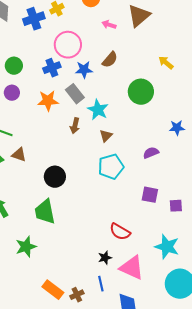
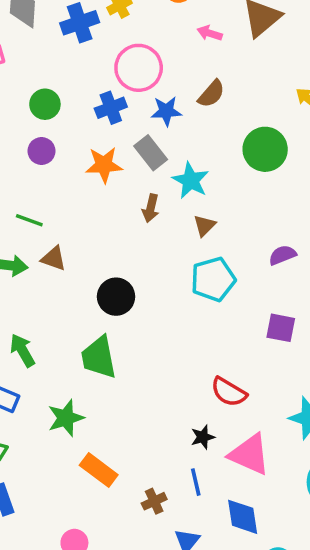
orange rectangle: (53, 290) -> (99, 470), moved

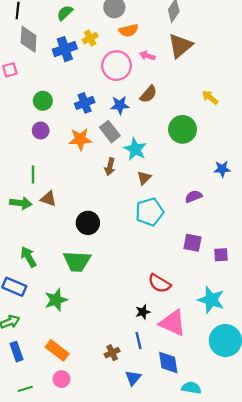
pink circle: (139, 68) -> (117, 66), moved
green line: (29, 220) -> (33, 174), turned 70
green trapezoid: (99, 357) -> (77, 261), turned -76
orange rectangle: (99, 470) -> (57, 350), moved

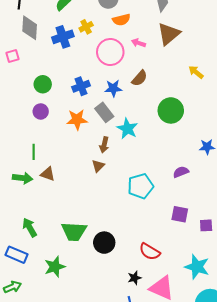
yellow arrow: (210, 97) -> (196, 72), moved
brown triangle: (144, 178) -> (98, 166), moved
black circle: (88, 223) -> (104, 243), moved

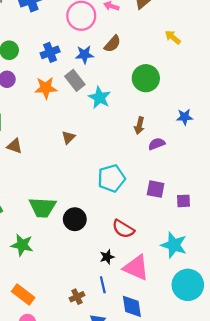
brown arrow: (104, 145) -> (139, 126), moved
cyan pentagon: (141, 186) -> (111, 178), moved
green star: (55, 267) -> (22, 245), turned 30

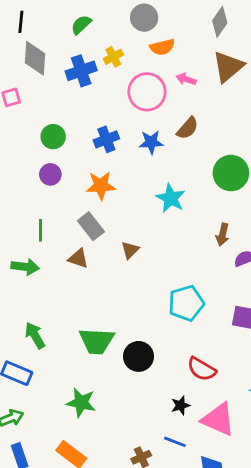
gray rectangle: (75, 80) -> (91, 226), moved
brown triangle: (15, 146) -> (78, 258), moved
green star: (22, 245) -> (81, 403), moved
blue line: (103, 285) -> (175, 442), turned -56

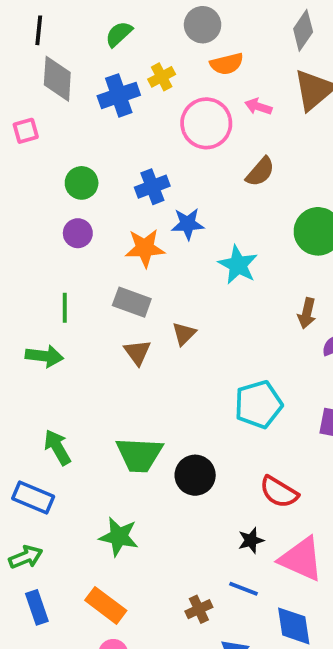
blue star: (151, 142) -> (188, 224), moved
gray rectangle: (91, 226) -> (132, 302), turned -32
brown triangle: (78, 258) -> (137, 352), moved, turned 35

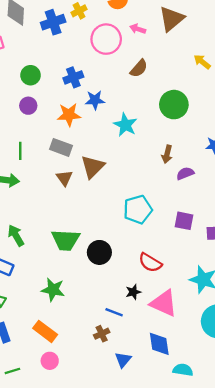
brown triangle: (184, 334) -> (93, 167), size x1.6
blue line: (243, 589) -> (114, 312), moved

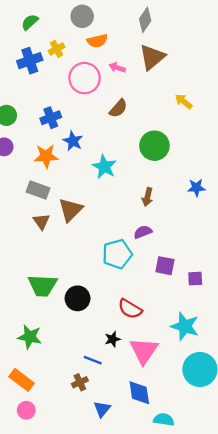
blue star: (95, 100) -> (73, 141), turned 30
purple semicircle: (185, 173) -> (143, 232), moved
pink triangle: (164, 303) -> (144, 351), turned 40

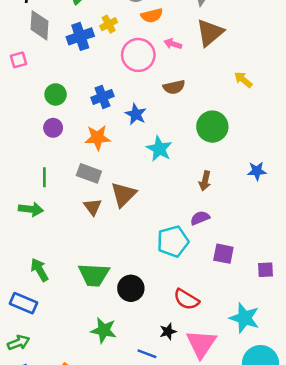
brown semicircle: (118, 108) -> (174, 87), turned 36
blue star: (73, 141) -> (136, 114), moved
purple square: (195, 279) -> (265, 270), moved
green star: (30, 337) -> (104, 330), moved

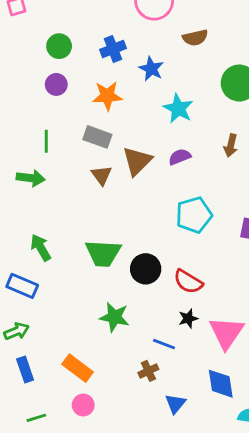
purple semicircle: (200, 218) -> (180, 157), moved
red semicircle: (186, 299) -> (188, 282), moved

